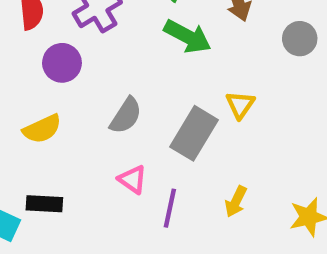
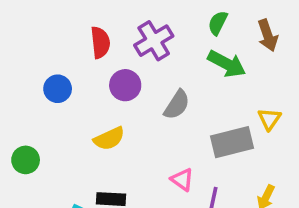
gray semicircle: (126, 116) -> (177, 105), moved
gray rectangle: (194, 133) -> (232, 142), turned 45

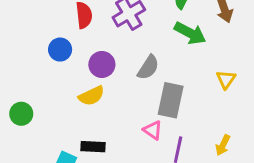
purple circle: (125, 85) -> (102, 64), moved
blue circle: (58, 89) -> (60, 50), moved
gray rectangle: (232, 142) -> (171, 100), moved, turned -64

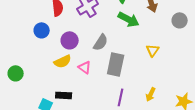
pink triangle: (153, 130) -> (85, 67), moved

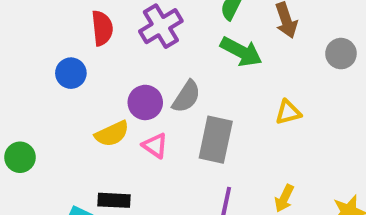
purple circle: (70, 40) -> (145, 102), moved
yellow triangle: (153, 50) -> (288, 112), turned 40

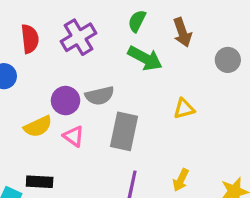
gray semicircle: (186, 97) -> (100, 96), turned 44

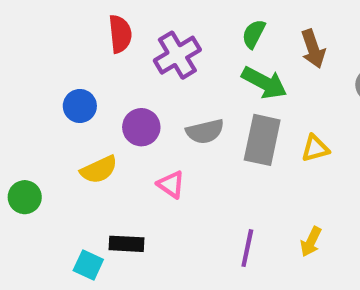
red semicircle: (30, 39) -> (120, 34), moved
purple circle: (66, 101) -> (141, 127), moved
yellow semicircle: (38, 126) -> (99, 170), moved
gray rectangle: (124, 131) -> (262, 140), moved

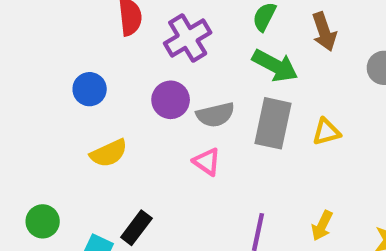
purple circle: (141, 127) -> (171, 100), moved
pink triangle: (171, 184) -> (207, 162), moved
green circle: (25, 197) -> (43, 221), moved
black rectangle: (126, 244) -> (136, 228), turned -56

